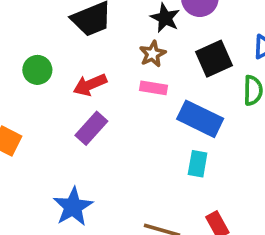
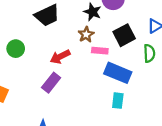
red arrow: (90, 85) -> (60, 57), moved
pink rectangle: (153, 88) -> (100, 51), moved

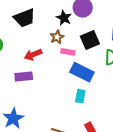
purple rectangle: (51, 83) -> (24, 76), turned 42

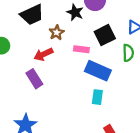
brown star: (57, 37) -> (57, 33), moved
purple rectangle: (24, 76) -> (34, 79), turned 66

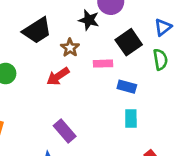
blue rectangle: (98, 71) -> (127, 87), size x0.6
purple rectangle: (34, 79) -> (65, 131), moved

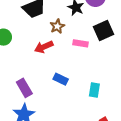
blue rectangle: (127, 87) -> (61, 79), moved
purple rectangle: (65, 131) -> (24, 88), moved

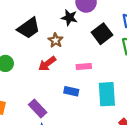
pink rectangle: (81, 43) -> (84, 66), moved
cyan rectangle: (94, 90) -> (107, 94), size x1.6

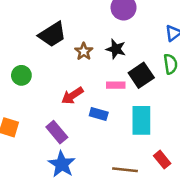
black star: (69, 18) -> (116, 49), moved
black square: (102, 34) -> (141, 75), moved
red arrow: (47, 64) -> (72, 96), moved

